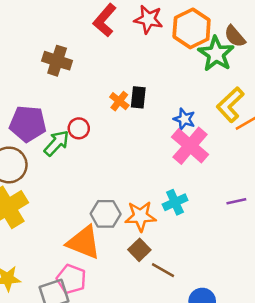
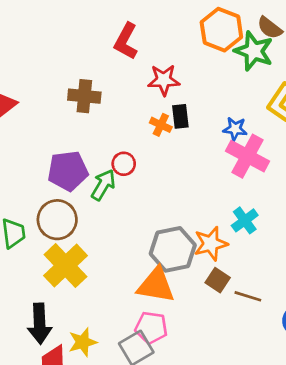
red star: (148, 19) -> (164, 80), moved
gray hexagon: (106, 214) -> (173, 249), size x1.4

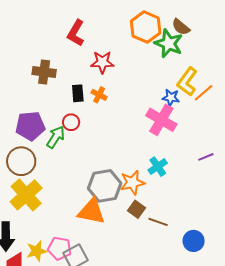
black rectangle: (180, 116) -> (78, 93), moved
blue star: (235, 129) -> (171, 98), moved
pink pentagon: (151, 328) -> (59, 248), moved

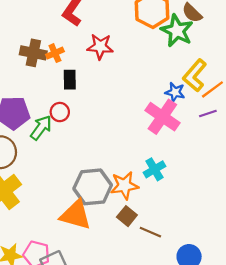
orange cross: (99, 95) -> (55, 53), moved, turned 35
purple line: (206, 157) -> (208, 114), moved

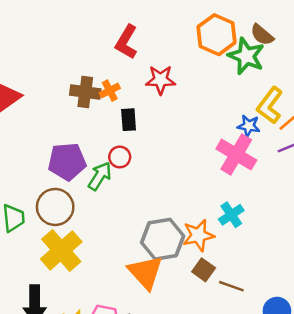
orange triangle: (76, 215) -> (145, 272), turned 36

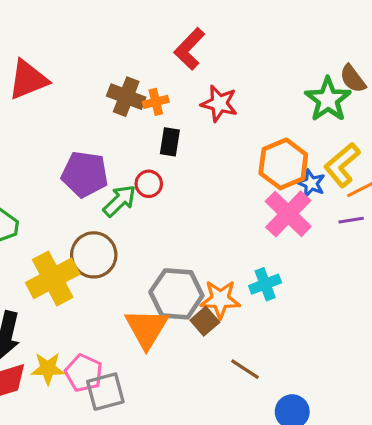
orange hexagon: (217, 35) -> (283, 164), moved
brown circle: (55, 207) -> (94, 255), moved
brown square: (204, 270) -> (205, 321), moved

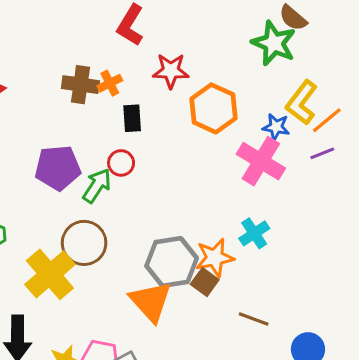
orange hexagon: (283, 164) -> (214, 108), moved

